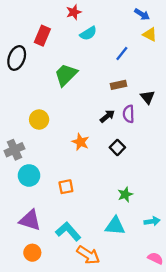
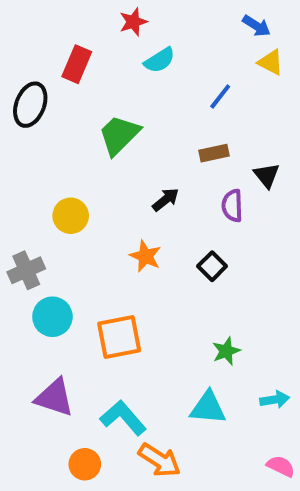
black arrow: (107, 116) -> (166, 200), moved
orange square: (66, 187) -> (119, 337), size x1.6
orange circle: (32, 253) -> (85, 464), moved

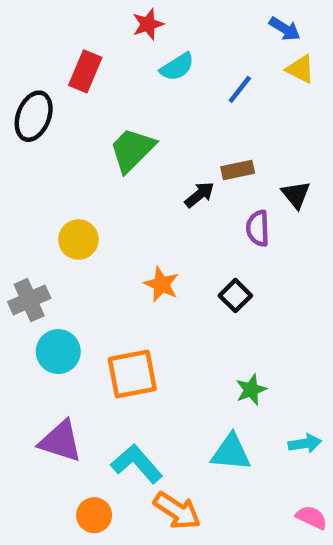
blue line: (220, 97) -> (240, 89), moved
black arrow: (166, 200) -> (199, 195), moved

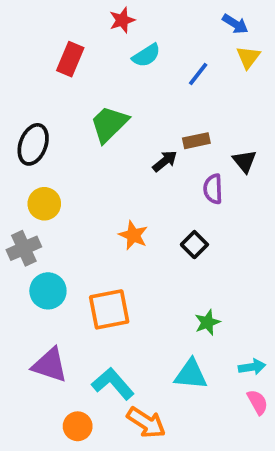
yellow triangle: (300, 69) -> (248, 57), turned 40
black ellipse: (34, 116) -> (33, 144), moved
yellow circle: (78, 239) -> (44, 204), moved
pink semicircle: (312, 517) -> (258, 402), moved, turned 35

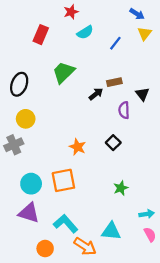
orange star: (133, 235) -> (78, 147), moved
cyan circle: (48, 291) -> (31, 184), moved
cyan triangle: (191, 374) -> (111, 231), moved

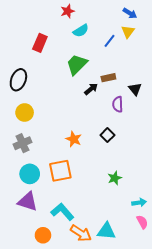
yellow triangle: (145, 33) -> (128, 32), moved
red rectangle: (41, 35) -> (40, 43), moved
green trapezoid: (63, 72) -> (77, 64), moved
gray cross: (14, 145) -> (23, 143), moved
cyan triangle: (111, 231) -> (106, 231), moved

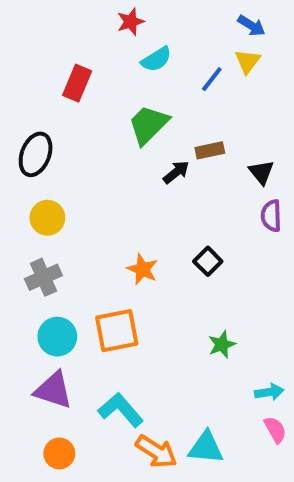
purple semicircle: (118, 104) -> (271, 216), moved
orange circle: (43, 235) -> (59, 453), moved

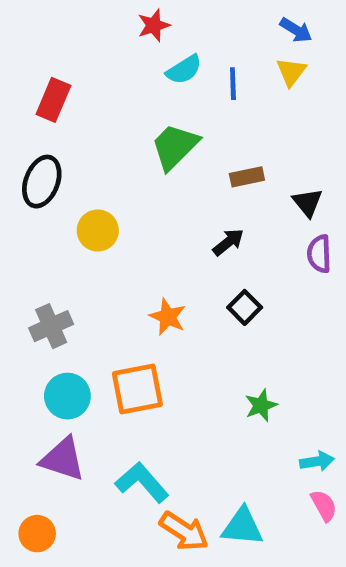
blue line: (212, 79) -> (233, 84), moved, turned -40
red rectangle: (77, 83) -> (53, 100), moved
black arrow: (176, 172) -> (228, 242), moved
yellow circle: (47, 218) -> (98, 231), moved
orange circle: (59, 453) -> (37, 534), moved

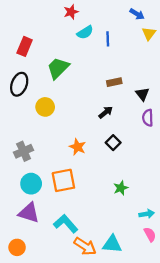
yellow triangle: (291, 72) -> (149, 33), moved
green trapezoid: (175, 147) -> (58, 68), moved

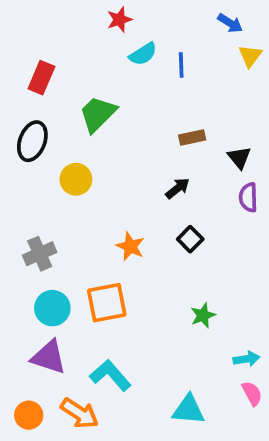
orange arrow: (85, 246) -> (80, 413), moved

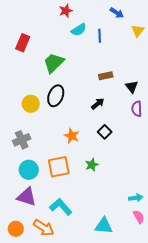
blue arrow: (230, 23) -> (117, 13), moved
black ellipse: (32, 141) -> (56, 96), moved
yellow circle: (76, 179) -> (31, 104), moved
green star: (203, 315) -> (92, 165), moved

